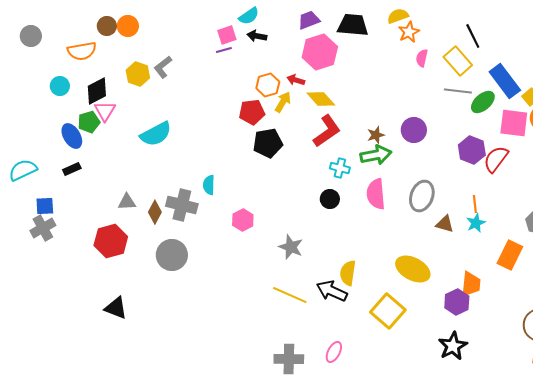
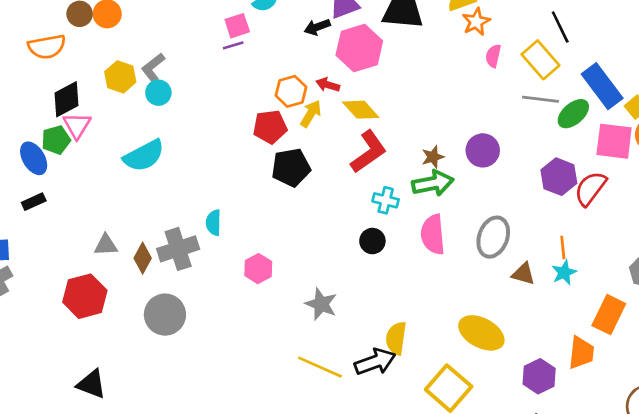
black arrow: (257, 36) -> (317, 27), moved, turned -30
cyan circle: (60, 86) -> (158, 93), moved
gray cross: (182, 205) -> (178, 249), turned -32
orange trapezoid: (471, 284) -> (581, 353), moved
black arrow: (332, 291) -> (375, 362), turned 136

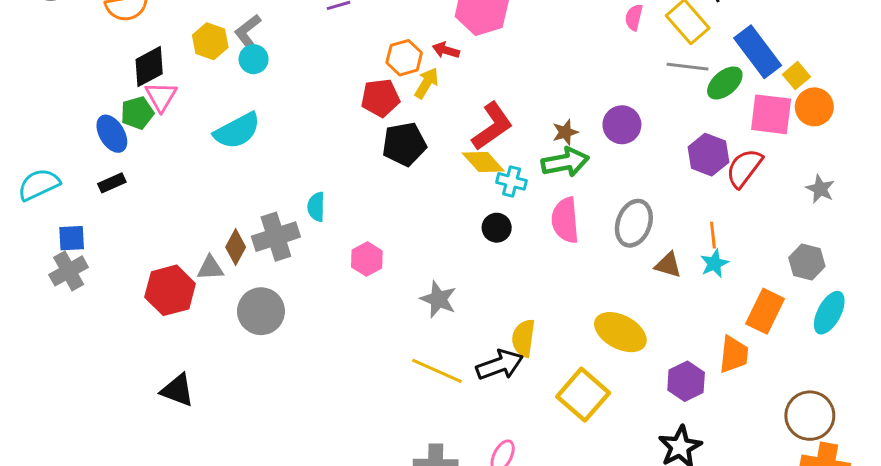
yellow diamond: (361, 110) -> (483, 162), moved
gray triangle: (106, 245) -> (210, 268), moved

